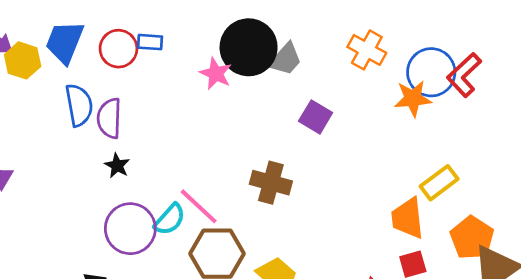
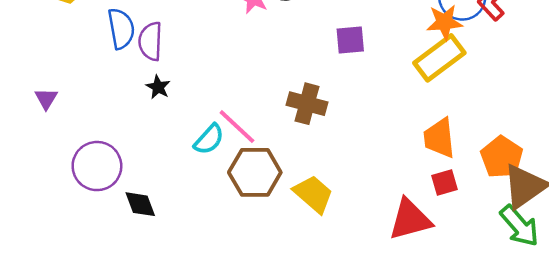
purple square: (316, 117) -> (350, 40), turned -36
yellow rectangle: (439, 183) -> (439, 58), moved, size x1.4
purple circle: (130, 229) -> (97, 166), moved

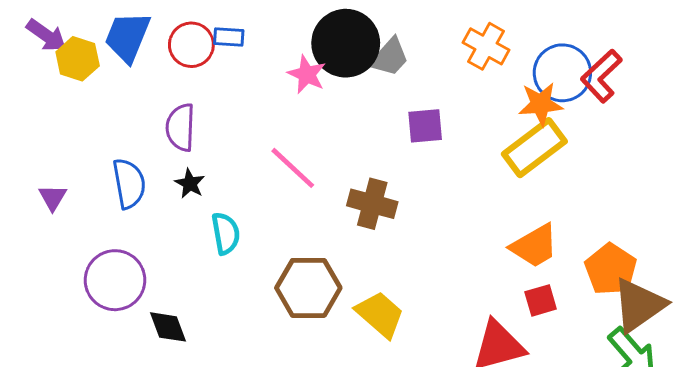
blue semicircle: (121, 29) -> (129, 184), moved
pink line: (237, 127) -> (293, 168), moved
orange trapezoid: (439, 138) -> (534, 246), turned -114
cyan semicircle: (209, 139) -> (226, 233), moved, turned -52

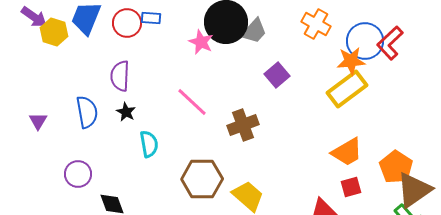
purple square: (425, 126) -> (277, 75), turned -35
brown cross: (372, 204) -> (243, 125), turned -36
purple circle: (115, 280) -> (78, 174), size x0.7

